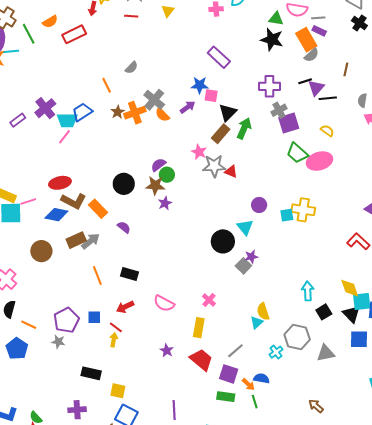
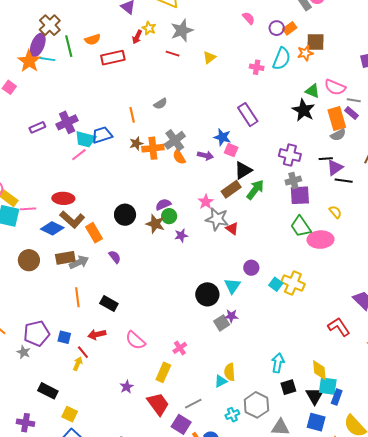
purple arrow: (188, 107) -> (205, 156), turned 35
purple star: (165, 203) -> (181, 235), moved
cyan square: (287, 215) -> (276, 284), turned 32

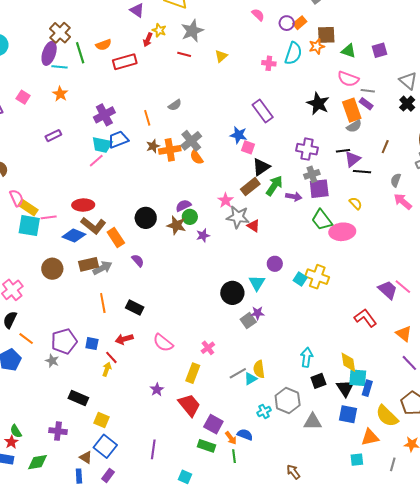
orange star: (29, 61) -> (60, 94), moved, size x0.7
green triangle: (312, 91) -> (348, 51), moved
purple cross: (67, 122) -> (104, 115), moved
purple arrow: (205, 156) -> (294, 197), moved
gray line: (193, 404) -> (238, 373), moved

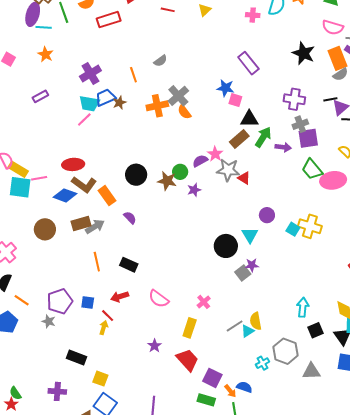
brown star: (153, 146) -> (119, 103), moved
black triangle: (261, 167) -> (249, 119), turned 36
purple semicircle: (183, 206) -> (200, 161), moved

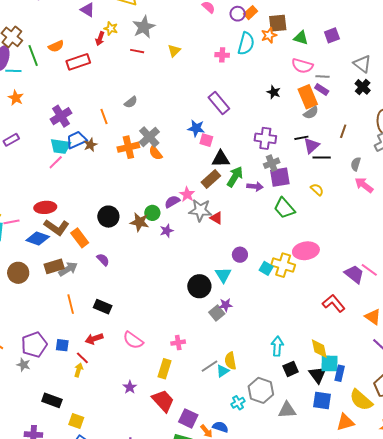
black star: (304, 53) -> (274, 92), size x0.6
pink ellipse: (333, 180) -> (306, 251), moved
pink cross: (204, 302) -> (178, 343), turned 32

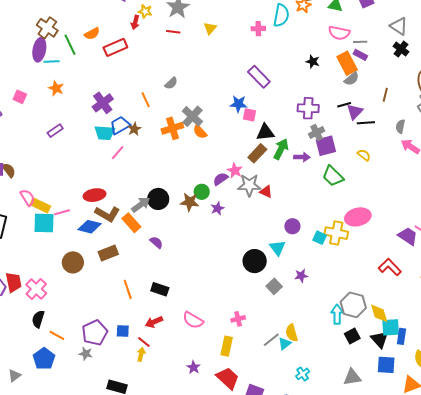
pink line: (56, 162) -> (118, 153), moved
gray arrow: (68, 269) -> (141, 205), moved
purple star: (226, 305) -> (301, 276), moved
gray hexagon: (261, 390) -> (353, 305), moved

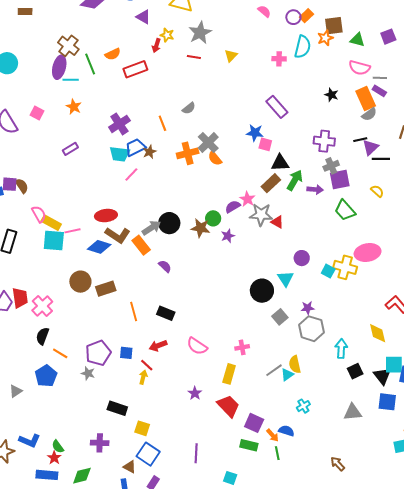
brown rectangle: (108, 253) -> (106, 289), moved
gray hexagon: (353, 305) -> (311, 329), moved
yellow diamond: (379, 313) -> (378, 333), moved

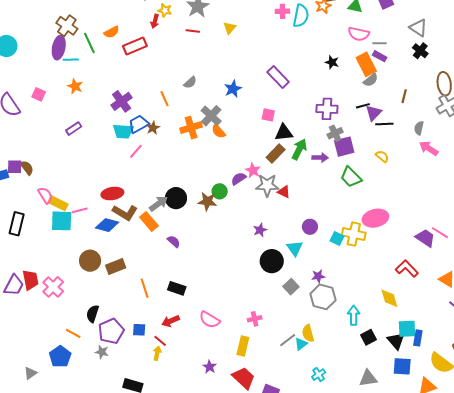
pink cross: (279, 59) -> (282, 11), moved
blue star: (255, 133) -> (233, 89), moved, turned -30
purple star: (228, 236) -> (260, 230), moved
black semicircle: (43, 336) -> (93, 314), moved

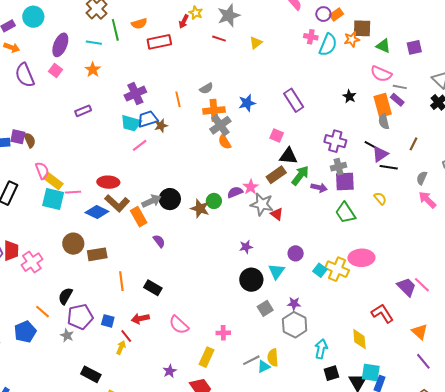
purple ellipse: (59, 48) -> (60, 45), moved
gray semicircle: (371, 80) -> (384, 121), turned 105
black line: (363, 106) -> (371, 145), turned 32
orange cross: (191, 128) -> (214, 110), moved

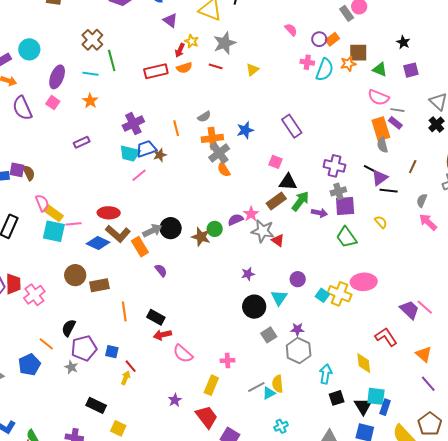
orange semicircle: (139, 24) -> (184, 68), moved
black star: (349, 96) -> (403, 42), moved
red arrow: (140, 319) -> (162, 335), moved

